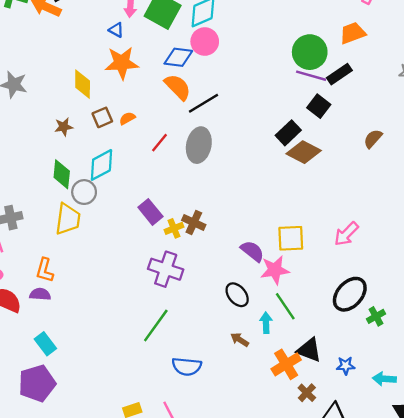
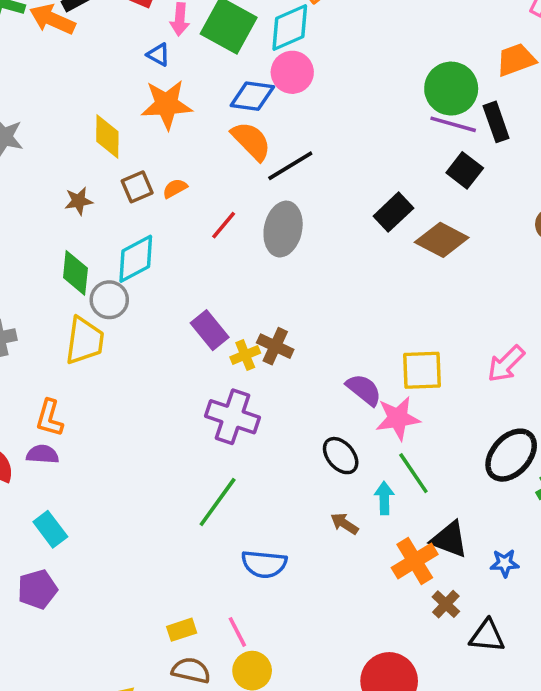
black rectangle: (339, 74) -> (496, 122), turned -75
black rectangle: (288, 133) -> (393, 212), moved
purple pentagon: (37, 383) -> (37, 589), size x0.7

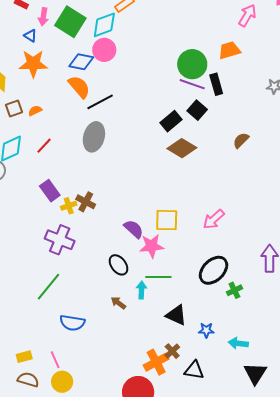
black rectangle: (393, 212) -> (171, 121), moved
red line: (224, 225) -> (44, 146), moved
green line: (413, 473) -> (158, 277), turned -60
orange cross: (415, 561) -> (156, 362), moved

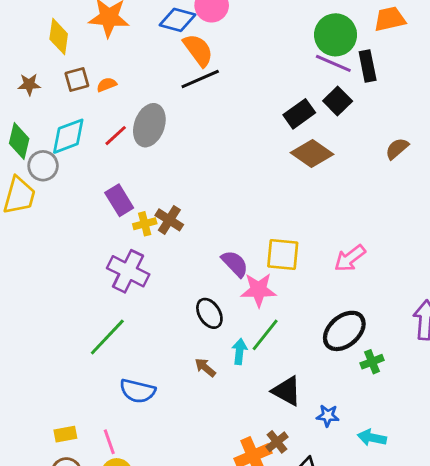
orange semicircle: (79, 87) -> (198, 50), moved
gray ellipse: (94, 137) -> (149, 125), moved
green line: (158, 277) -> (265, 335), turned -55

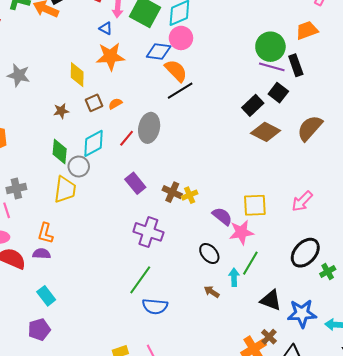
brown semicircle: (397, 149) -> (310, 128), moved, size x1.6
yellow cross: (145, 224) -> (190, 195), moved
blue semicircle: (138, 391) -> (155, 306), moved
blue star: (328, 416) -> (302, 313), size x1.8

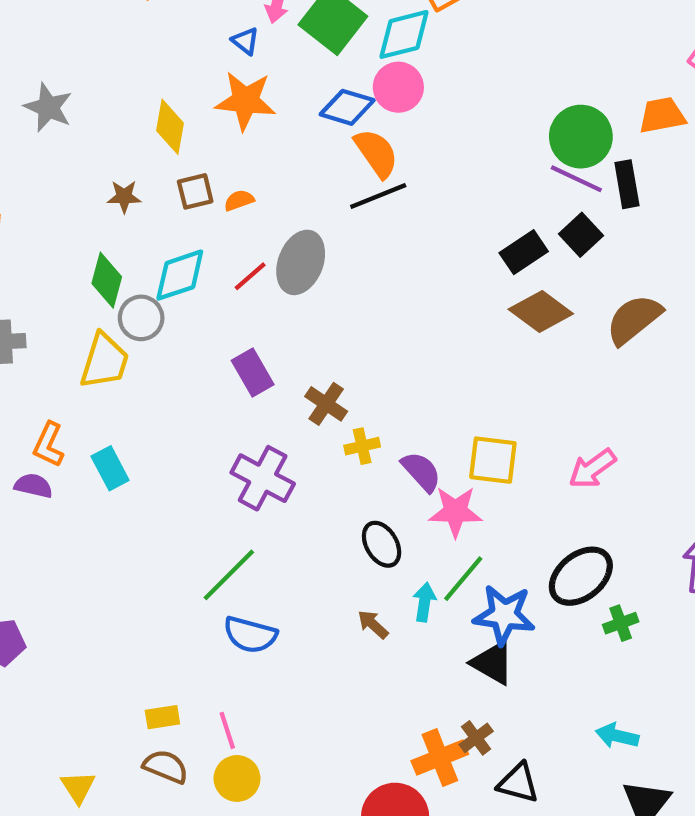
yellow cross: (190, 195) -> (362, 446), moved
cyan rectangle: (46, 296) -> (110, 468), moved
blue star: (302, 313) -> (504, 615), moved

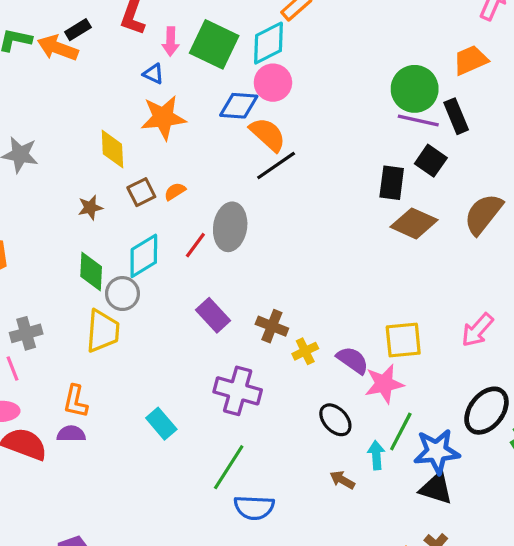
black rectangle: (524, 252) -> (392, 183), turned -36
cyan rectangle: (110, 468) -> (161, 424), moved

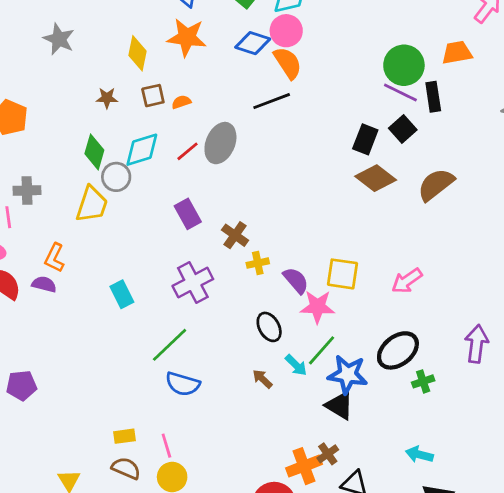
orange semicircle: (268, 134) -> (288, 63), moved
purple cross: (238, 391) -> (193, 283), turned 33
cyan arrow: (376, 455) -> (296, 365), turned 125

